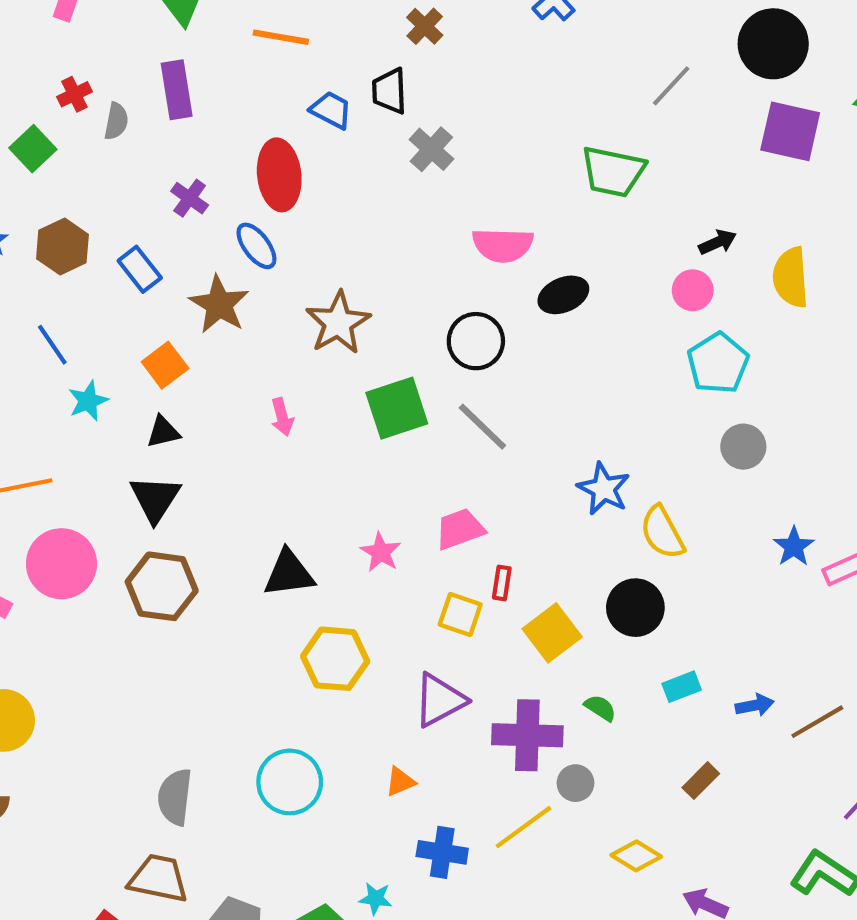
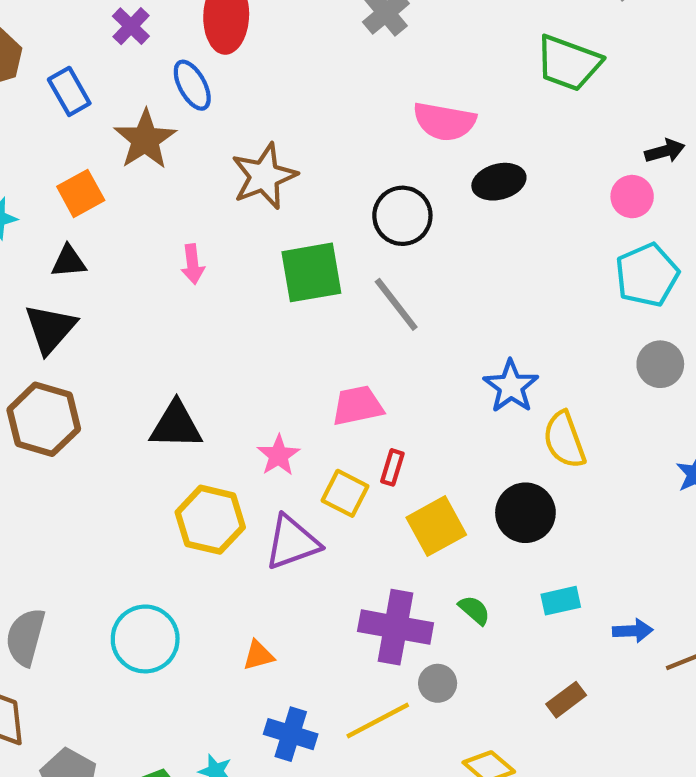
pink star: (381, 552) -> (278, 455), moved
purple triangle: (440, 700) -> (292, 542), moved

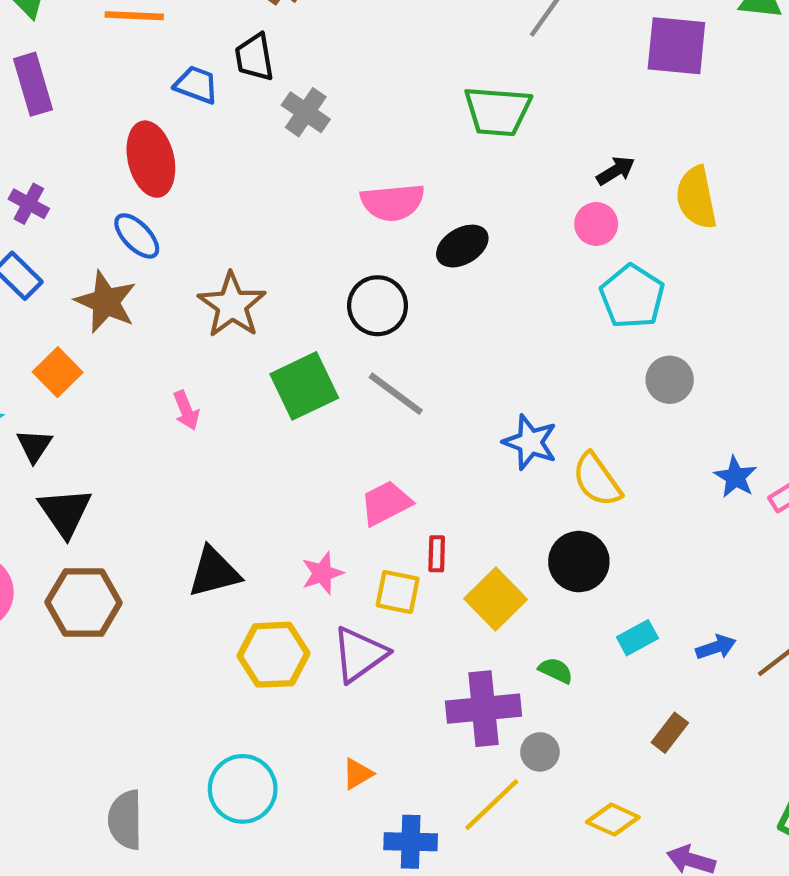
purple cross: (131, 26) -> (29, 204), moved
black triangle: (69, 261) -> (34, 446), moved, turned -36
pink star: (278, 455) -> (322, 573), turned 30

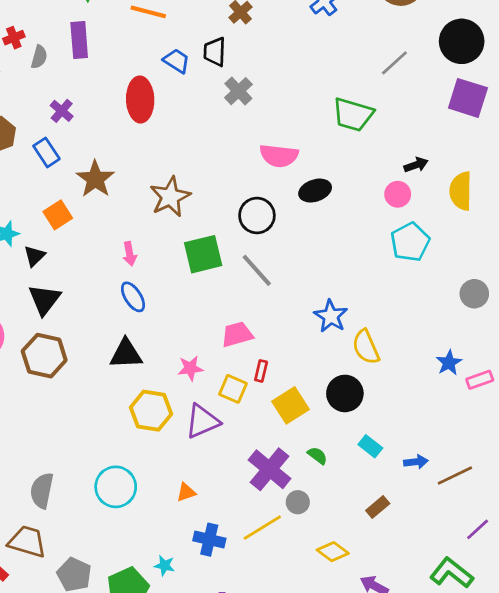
blue ellipse: (137, 236) -> (133, 297), moved
gray circle: (670, 380) -> (474, 294), moved
cyan rectangle: (637, 638) -> (370, 446), turned 55
purple cross: (484, 709) -> (270, 469), turned 33

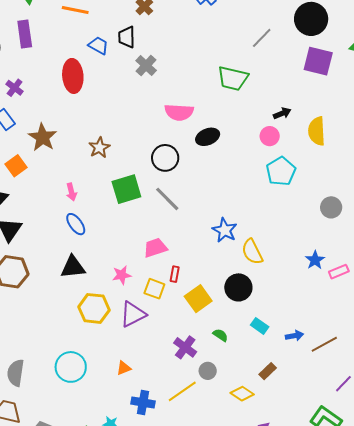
brown star: (170, 197) -> (99, 148), size x0.7
purple cross: (270, 469) -> (185, 347), size x0.7
yellow diamond: (333, 552) -> (242, 394), moved

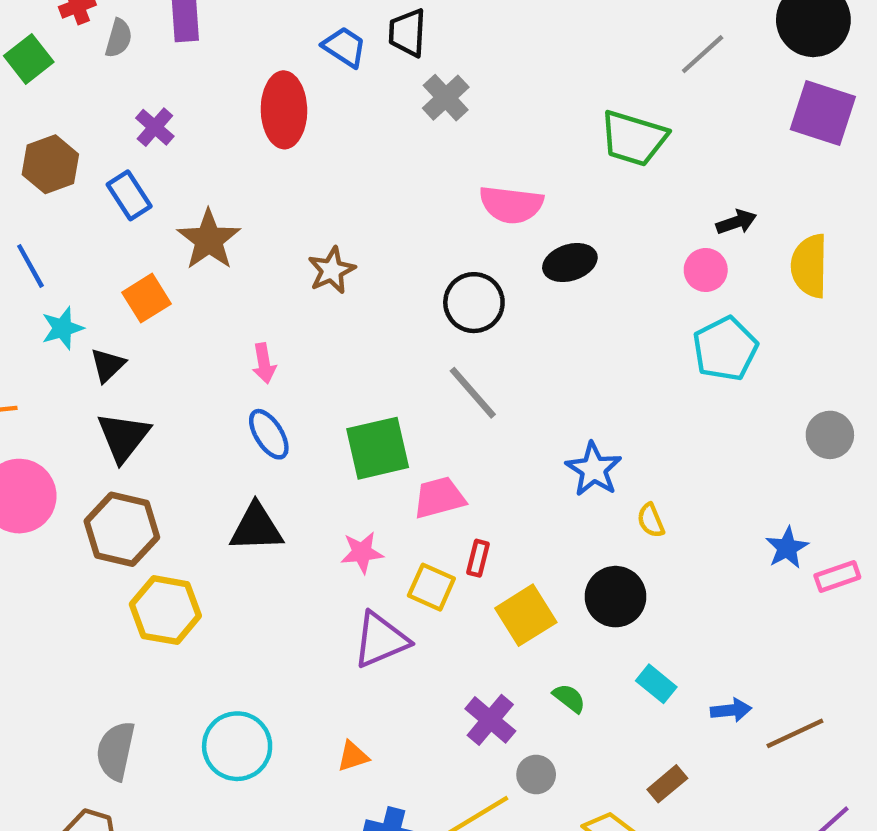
green square: (126, 189) -> (378, 448), moved
yellow semicircle: (252, 252) -> (651, 520), size x0.6
yellow hexagon: (94, 308) -> (165, 610), moved

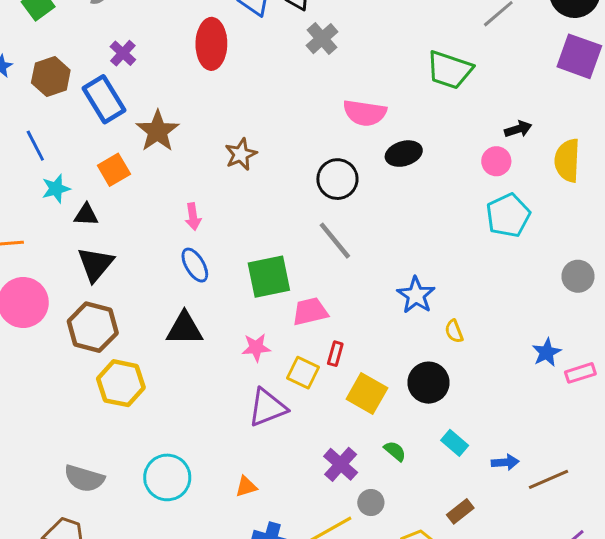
blue rectangle: (129, 195) -> (104, 99), size x1.4
black triangle: (108, 365) -> (86, 215), turned 45
yellow square: (526, 615) -> (367, 394), turned -30
gray semicircle: (116, 751) -> (84, 478), turned -87

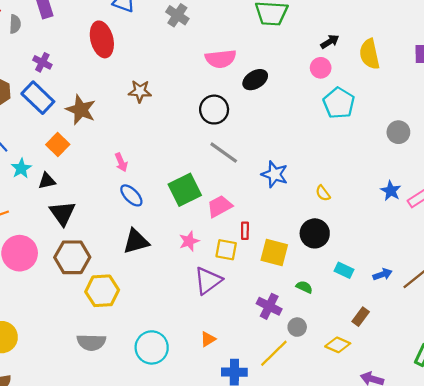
brown star: (241, 154) -> (140, 91), moved, turned -30
blue star: (416, 295) -> (275, 174), moved
gray semicircle: (84, 478) -> (91, 342), moved

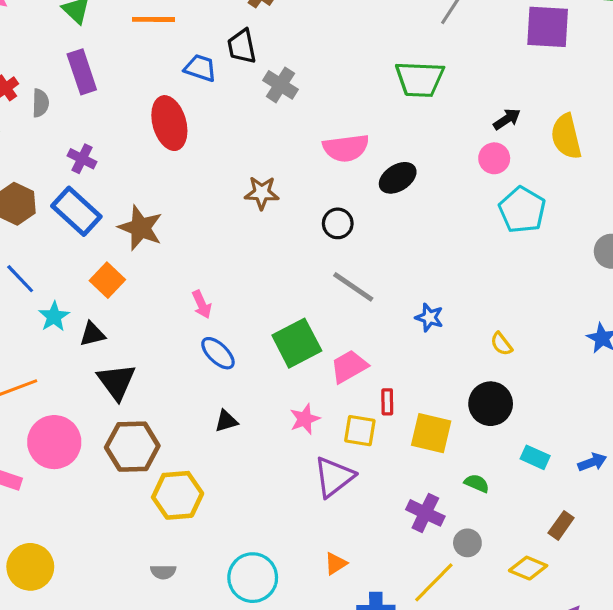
brown star: (140, 91) -> (262, 193), moved
black circle: (214, 110) -> (338, 223), size x0.7
blue star: (275, 174) -> (429, 317), size x0.7
black triangle: (136, 241) -> (226, 421), size x0.6
gray semicircle: (91, 342) -> (163, 572), size x0.6

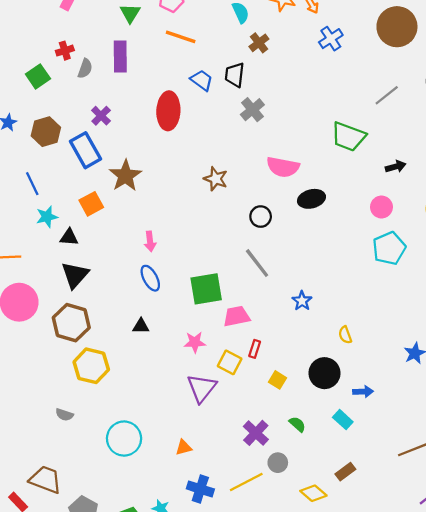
black arrow: (507, 119) -> (396, 167), moved
yellow square: (431, 433) -> (278, 380), size x0.6
blue arrow: (592, 462) -> (363, 392), moved
purple triangle: (334, 477) -> (202, 388), turned -32

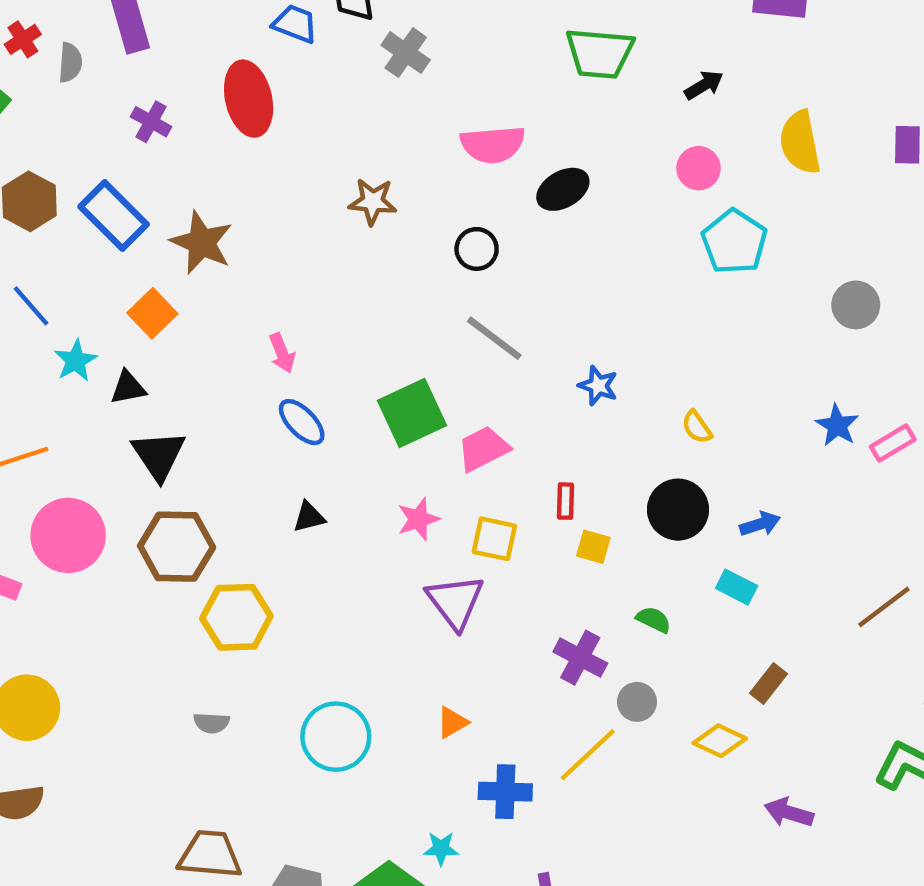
purple cross: (101, 116) -> (151, 122), moved
red rectangle: (255, 349) -> (566, 501), moved

